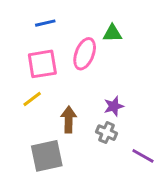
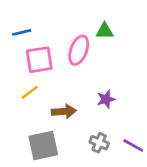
blue line: (45, 23) -> (22, 32), moved
brown arrow: (69, 119) -> (64, 111), turned 85
gray cross: (107, 133) -> (99, 143), moved

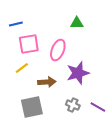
pink ellipse: (79, 50) -> (58, 50), moved
purple star: (106, 99) -> (78, 73), size x1.6

